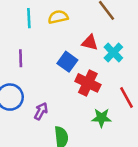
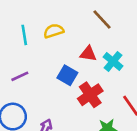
purple line: (21, 58) -> (20, 76), turned 72
red cross: (88, 83) -> (90, 95), turned 35

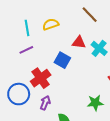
purple line: (20, 76) -> (26, 50), moved
red cross: (90, 95) -> (41, 78), moved

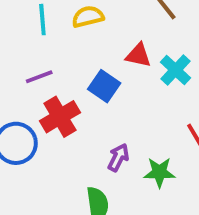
purple line: (26, 50) -> (39, 77), moved
purple arrow: (45, 103) -> (118, 158), moved

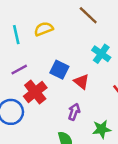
red triangle: (138, 55) -> (81, 82), moved, turned 35
green star: (159, 172) -> (102, 129), moved

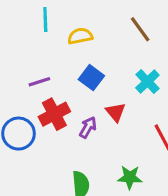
cyan line: (16, 35) -> (45, 20), moved
blue square: (59, 70) -> (91, 78), moved
purple arrow: (74, 112) -> (88, 127), moved

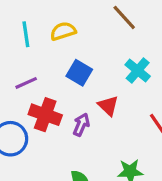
cyan line: (45, 20) -> (26, 34), moved
red cross: (54, 114) -> (45, 115), turned -36

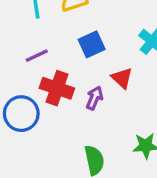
blue square: (79, 73) -> (92, 44), turned 35

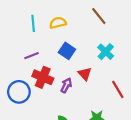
blue square: (92, 44) -> (67, 51), turned -35

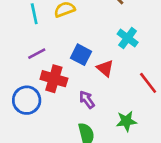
blue square: (67, 51) -> (81, 55), moved
purple arrow: (66, 85) -> (87, 100), moved, turned -56

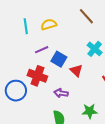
purple line: (37, 54) -> (42, 50), moved
purple arrow: (87, 100) -> (61, 93), turned -48

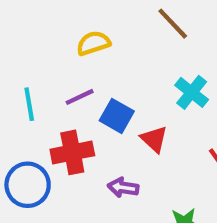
cyan line: (26, 26) -> (29, 104), moved
red cross: (37, 76) -> (72, 152), turned -30

